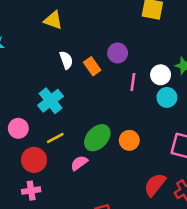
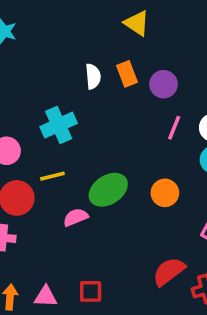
yellow triangle: (53, 20) -> (137, 23), moved
orange rectangle: (92, 66) -> (127, 74), moved
orange circle: (129, 140) -> (165, 193), moved

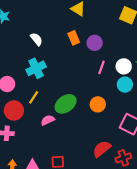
white semicircle: (93, 76) -> (36, 39), moved, turned -32
yellow line: (52, 176) -> (34, 97), turned -40

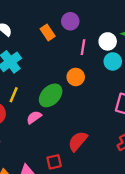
orange rectangle: (74, 38) -> (48, 32), moved
orange circle: (98, 104) -> (76, 77), moved
red semicircle: (102, 149) -> (78, 141), moved

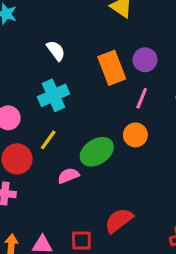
orange rectangle: (48, 32) -> (112, 68), size x1.5
pink line: (83, 47) -> (142, 98), moved

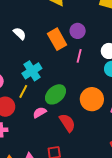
cyan cross: (54, 95) -> (32, 71), moved
orange circle: (135, 135) -> (92, 99), moved, size x1.5
red semicircle: (119, 220) -> (67, 123), moved, turned 102

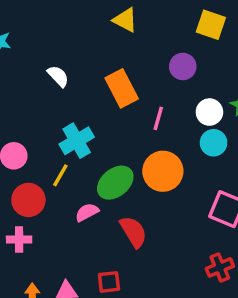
purple circle: (78, 31) -> (183, 66), moved
orange circle: (92, 99) -> (163, 171), moved

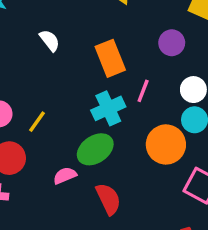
cyan cross: (77, 141) -> (108, 108), moved
orange circle: (163, 171) -> (166, 144), moved
yellow line: (60, 175) -> (37, 122), moved

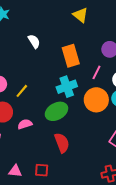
pink line: (143, 91) -> (96, 72), moved
orange circle: (166, 144) -> (96, 100), moved
pink semicircle: (65, 176) -> (25, 124), moved

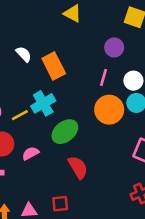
orange rectangle: (71, 56) -> (54, 66), moved
cyan cross: (67, 87) -> (43, 103), moved
yellow line: (22, 91) -> (20, 115), turned 32

